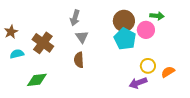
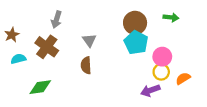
gray arrow: (75, 18) -> (57, 20), moved
pink circle: (146, 30) -> (162, 57), moved

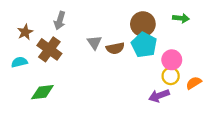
brown star: (12, 35) -> (25, 32), moved
brown semicircle: (86, 65) -> (115, 48), moved, turned -98

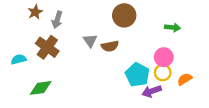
green arrow: (181, 18) -> (173, 27), moved
brown circle: (143, 24) -> (124, 15), moved
brown star: (25, 32) -> (35, 12), moved
cyan pentagon: (144, 45) -> (137, 75), moved

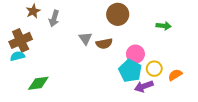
brown cross: (47, 47) -> (21, 40), moved, turned 30
pink circle: (164, 57) -> (135, 54), moved

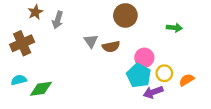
cyan semicircle: (17, 56) -> (19, 80), moved

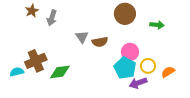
brown circle: (125, 15) -> (125, 14), moved
brown cross: (22, 43) -> (36, 61), moved
green diamond: (41, 89) -> (60, 72), moved

